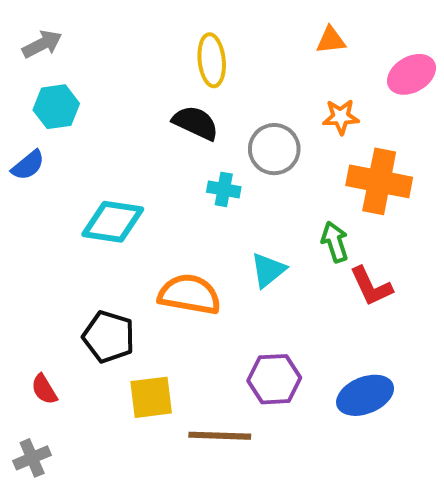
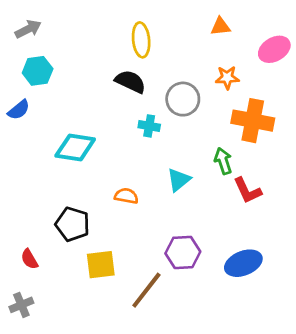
orange semicircle: (189, 294) -> (126, 196), size x0.6
brown line: (220, 436) -> (146, 290), turned -54

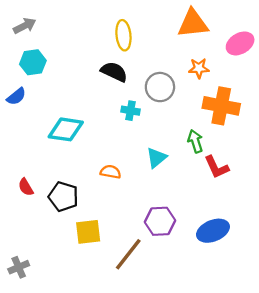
orange triangle: (220, 26) -> (193, 23), size x1.8
red semicircle: (29, 259) -> (26, 187), moved

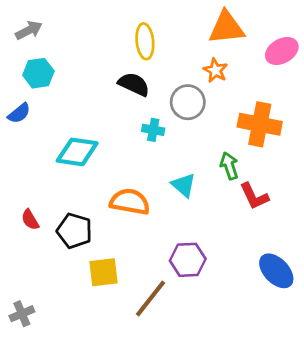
orange star: (199, 68) -> (215, 70), moved, turned 30
cyan triangle: (156, 158) -> (184, 185), turned -40
orange semicircle: (111, 172) -> (130, 202), size x1.6
blue ellipse: (213, 231) -> (276, 271), moved, turned 68

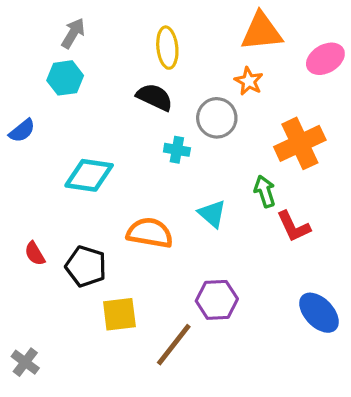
gray arrow: (29, 30) -> (73, 33), moved, turned -32
cyan hexagon: (38, 73) -> (65, 78), moved
orange cross: (260, 124) -> (300, 143), turned -36
gray cross: (22, 314) -> (25, 362), turned -30

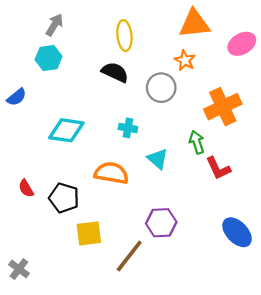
cyan cross: (177, 150) -> (128, 128), moved

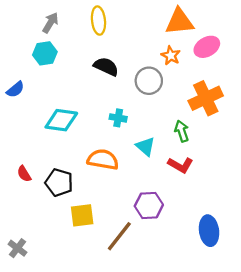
yellow ellipse: (124, 35) -> (98, 21), moved
pink ellipse: (242, 44) -> (207, 47), moved
red L-shape: (218, 168) -> (181, 165), moved, turned -35
blue ellipse: (237, 232) -> (209, 231), moved, turned 36

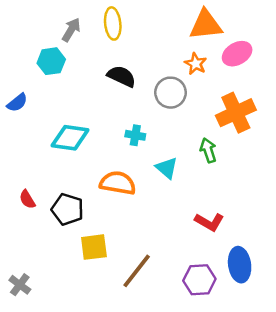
gray arrow: (50, 23) -> (71, 30), moved
red L-shape: (181, 165) -> (209, 222), moved
purple hexagon: (149, 205) -> (199, 280), moved

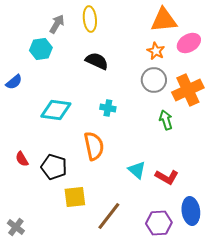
gray circle: (171, 93) -> (154, 80), moved
cyan triangle: (167, 168) -> (137, 170), moved
orange semicircle: (118, 183) -> (94, 146), turned 68

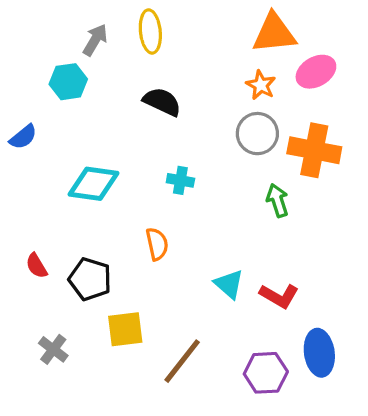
orange cross: (188, 90) -> (314, 150), turned 36
orange semicircle: (94, 146) -> (157, 244), size x0.7
gray cross: (16, 227) -> (53, 349), moved

